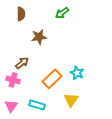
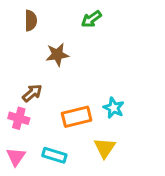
orange rectangle: (52, 79) -> (77, 117), turned 30

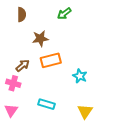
orange rectangle: (77, 117) -> (51, 60), moved
yellow triangle: (105, 148) -> (85, 111), moved
cyan rectangle: (54, 155) -> (47, 104), moved

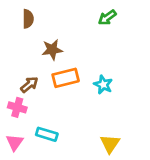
green arrow: (64, 14) -> (107, 17), moved
cyan star: (80, 76) -> (103, 85), moved
cyan rectangle: (47, 104) -> (47, 134), moved

